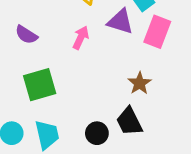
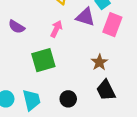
green square: (40, 85) -> (43, 60), moved
black trapezoid: (129, 121) -> (106, 90), moved

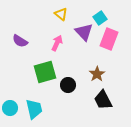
purple triangle: (85, 17) -> (84, 32), turned 30
black circle: (68, 99) -> (68, 85), moved

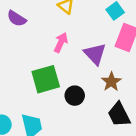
purple triangle: (84, 32) -> (95, 54), moved
purple semicircle: (20, 41) -> (17, 19), moved

